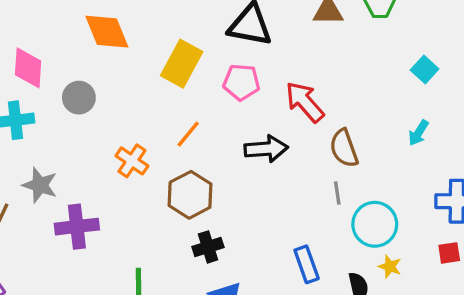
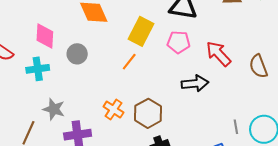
orange line: (188, 134) -> (129, 62), moved
brown semicircle: (344, 148) -> (258, 66), moved
orange cross: (132, 161) -> (113, 109), moved
gray line: (337, 193) -> (236, 127), moved

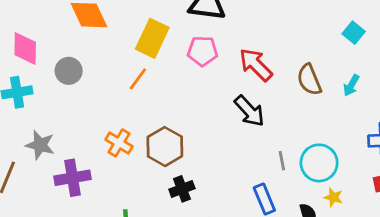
black arrow: (195, 83) -> (249, 111), moved, turned 55

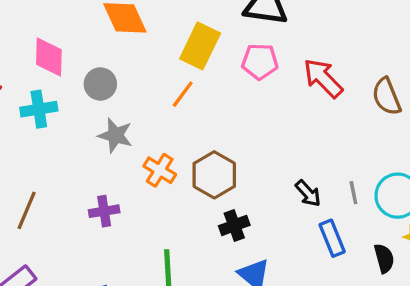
black arrow: (249, 111) -> (308, 193), moved, size x0.7
gray star: (40, 145) -> (115, 135), moved
purple cross: (73, 178) -> (104, 211), size x0.7

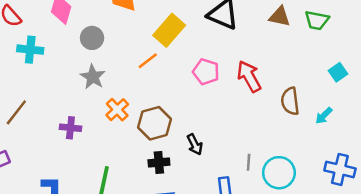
pink pentagon: (260, 62) -> (206, 72), moved
cyan cross: (39, 109) -> (30, 50), moved
black arrow: (308, 193) -> (195, 144), moved

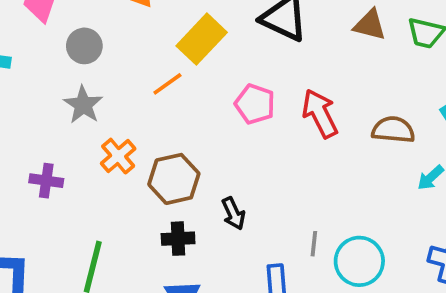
brown semicircle: (290, 101) -> (393, 130), moved, turned 100

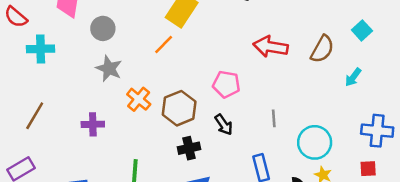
pink pentagon: (255, 104) -> (226, 84), moved
red arrow: (320, 114) -> (271, 47), turned -44
brown semicircle: (393, 130) -> (322, 49), turned 124
gray line: (314, 244) -> (274, 118), moved

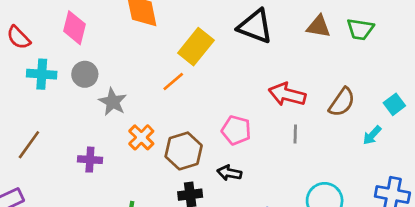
gray circle: (103, 28) -> (85, 74), moved
cyan square: (362, 30) -> (394, 104), moved
gray line: (274, 118) -> (295, 134), moved
black arrow: (224, 125) -> (229, 173), turned 130

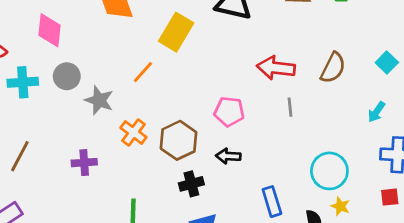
orange line: (173, 82) -> (143, 72), moved
cyan arrow: (372, 135) -> (377, 112), moved

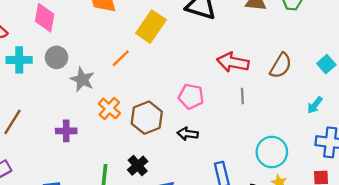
black cross: (191, 184) -> (138, 166), moved, turned -30

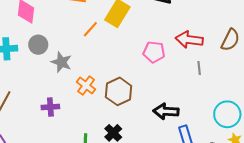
orange line: (121, 58) -> (90, 29), moved
pink pentagon: (191, 96) -> (154, 52), moved
black arrow: (188, 134) -> (166, 111), moved, size x1.4

